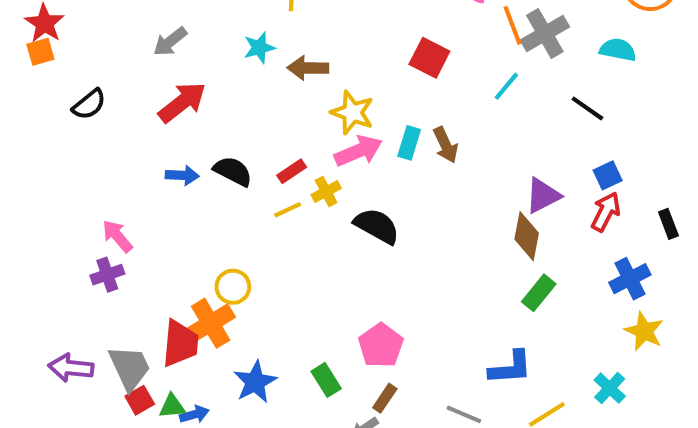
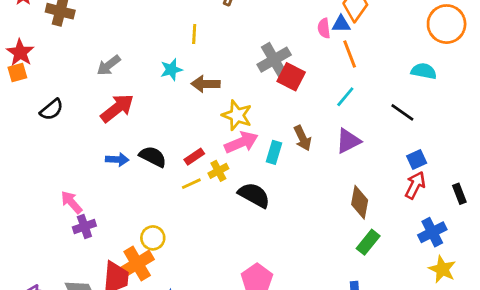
gray cross: (545, 33) -> (274, 60), moved
cyan rectangle: (409, 143) -> (274, 152), moved
purple triangle: (543, 196) -> (348, 141), moved
purple cross: (107, 275) -> (84, 226), moved

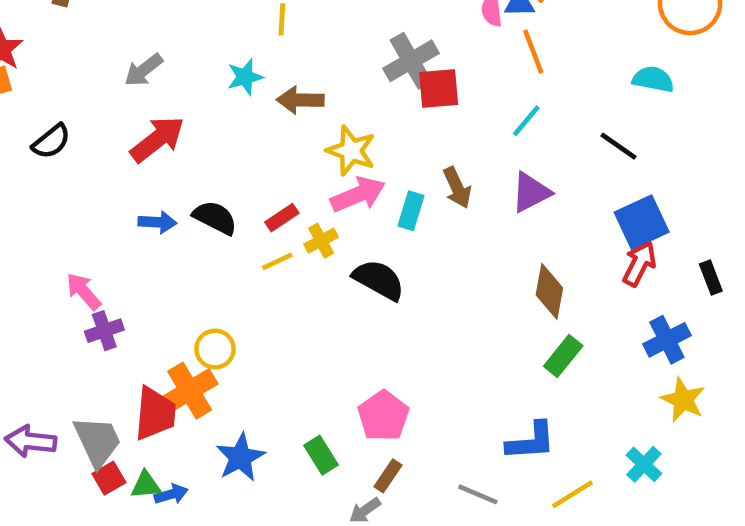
red square: (291, 77) -> (439, 88), turned -32
blue square: (417, 159) -> (642, 222), size x1.6

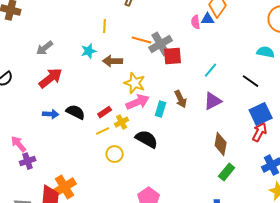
orange line: (533, 52) -> (142, 40), moved, turned -54
yellow circle: (215, 349) -> (115, 154), moved

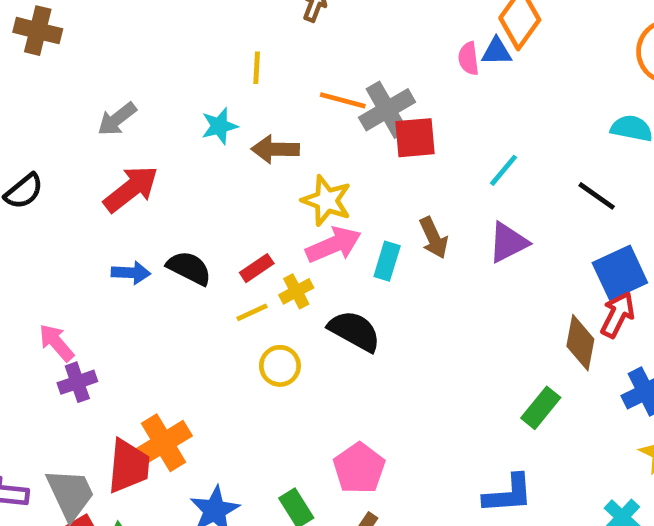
brown diamond: (221, 144) -> (580, 343), moved

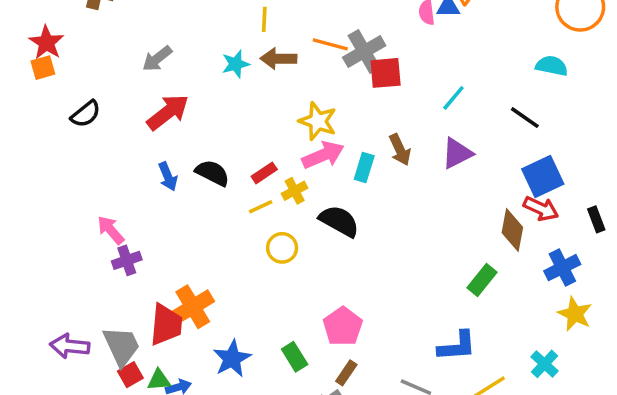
brown arrow: (275, 149) -> (278, 59), moved
blue arrow: (131, 273) -> (168, 176), turned 64
red arrow: (618, 315) -> (541, 209), turned 88

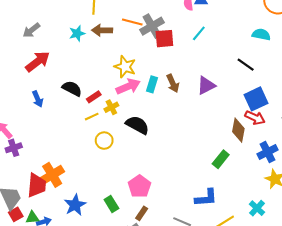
cyan line: (453, 98) -> (199, 33), moved
cyan rectangle: (364, 168) -> (152, 84), moved
black semicircle: (212, 173) -> (72, 89), moved

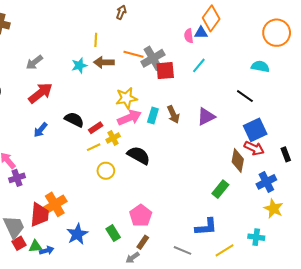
yellow star: (125, 67) -> (126, 98), turned -30
blue arrow: (38, 99) -> (40, 130), turned 63
cyan cross: (257, 208) -> (256, 237), turned -35

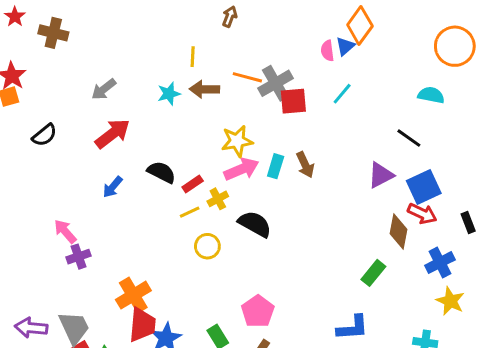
blue triangle: (201, 33) -> (345, 46), turned -40
purple triangle: (206, 117) -> (381, 175), moved
red trapezoid: (39, 215) -> (142, 325), moved

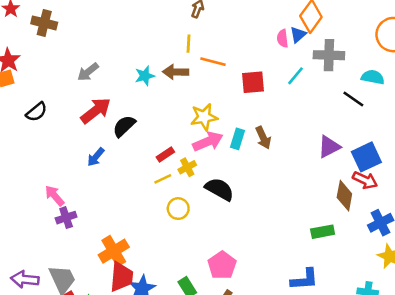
yellow line: (193, 57) -> (189, 44), moved
gray cross: (276, 83) -> (329, 55), moved, turned 32
black line: (409, 138) -> (353, 99), moved
black semicircle: (161, 172) -> (124, 126), moved, turned -70
green rectangle: (373, 273) -> (323, 232), turned 40

